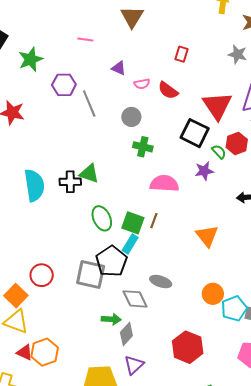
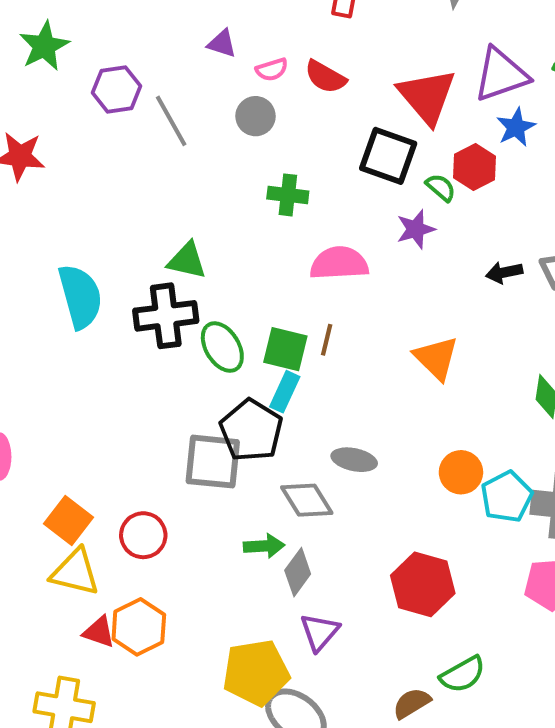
gray circle: (131, 117) -> (256, 116), moved
black cross: (70, 182) -> (166, 316), moved, size x1.4
red circle: (42, 275) -> (143, 535), moved

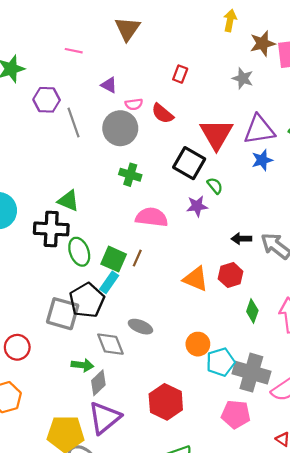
gray circle: (256, 116) -> (120, 128), size x1.6
red hexagon: (474, 167) -> (231, 275), moved
orange triangle: (436, 358) -> (196, 279), turned -32
purple triangle: (320, 632) -> (104, 418), size x1.5

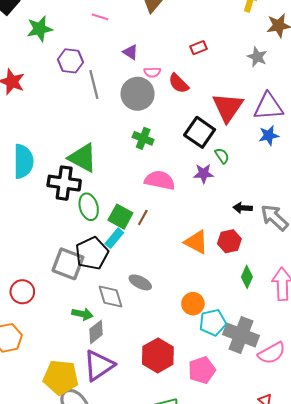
red rectangle: (180, 74) -> (198, 48), turned 42
green triangle: (68, 201) -> (83, 158), size x1.4
pink pentagon: (236, 414) -> (202, 370), moved, turned -30

